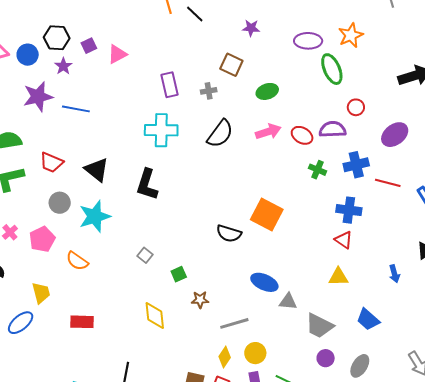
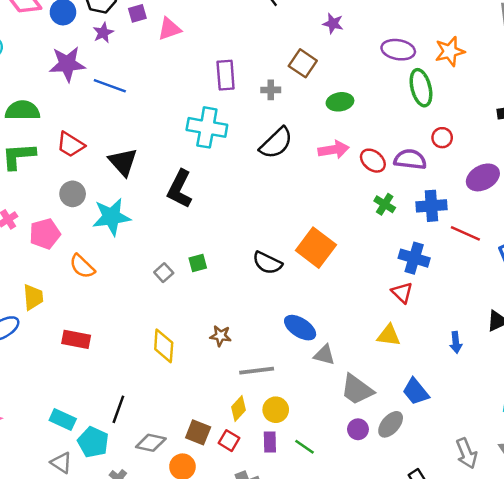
green square: (179, 274) -> (198, 263), moved
gray ellipse: (360, 366) -> (391, 424), moved

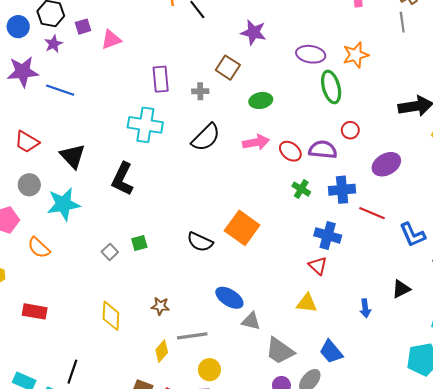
purple star: (333, 23) -> (253, 32), size x1.4
yellow diamond: (238, 408) -> (162, 351), moved

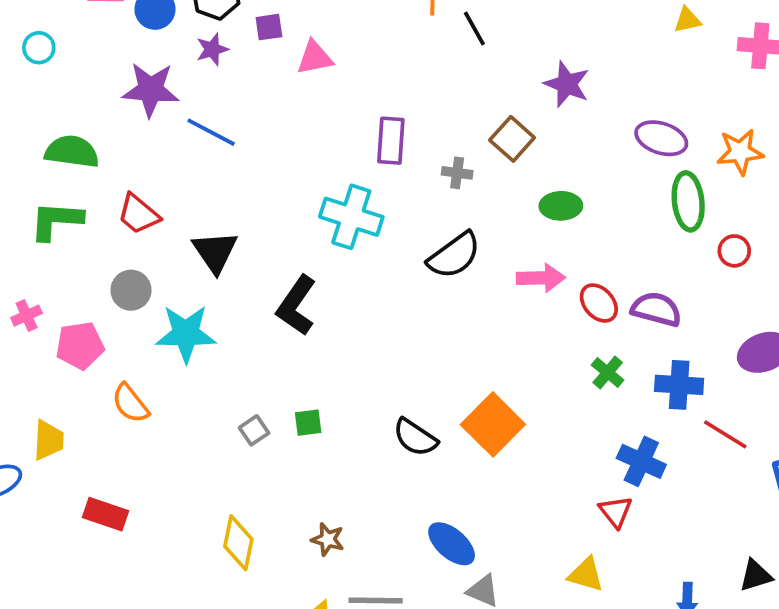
red circle: (350, 130) -> (734, 251), moved

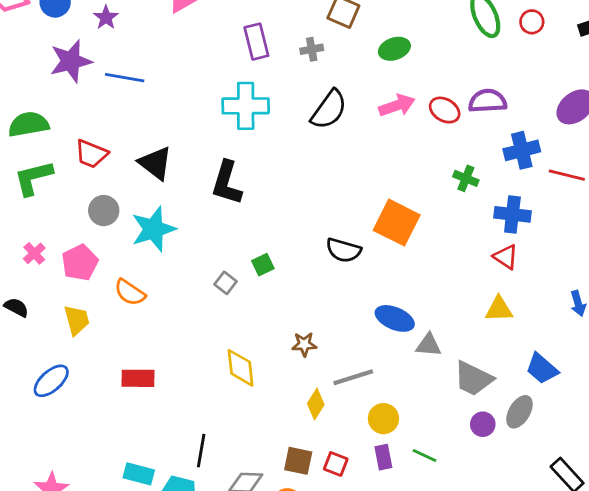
red circle: (734, 251) -> (532, 22), moved
green cross: (608, 372) -> (466, 178), moved
yellow trapezoid: (48, 440) -> (77, 320), moved

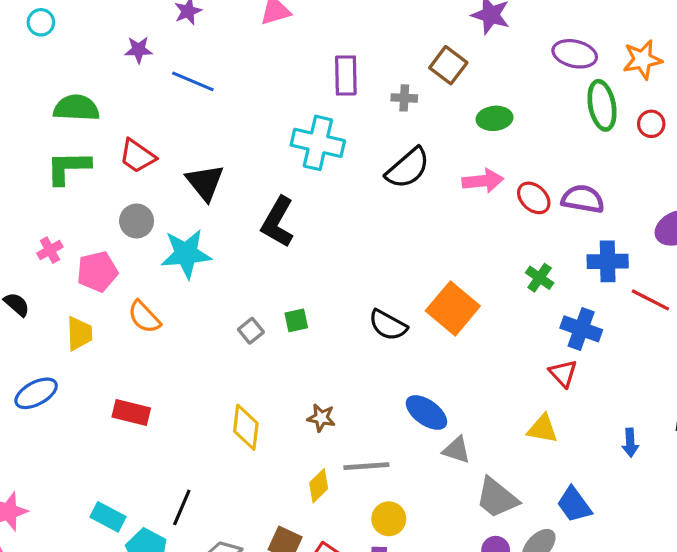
purple star: (71, 61) -> (139, 50), size x0.6

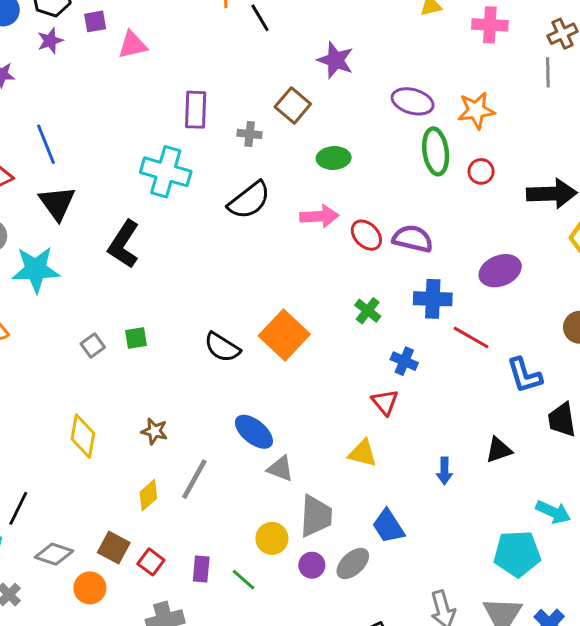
blue line: (193, 81) -> (46, 144), moved, turned 42
blue cross: (581, 329) -> (404, 361), size x0.7
gray line: (366, 466) -> (194, 479), turned -60
gray trapezoid: (497, 498) -> (316, 516), turned -129
yellow circle: (389, 519) -> (272, 538), moved

